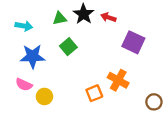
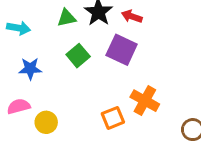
purple square: (133, 42) -> (122, 50), moved
blue star: (33, 56) -> (30, 69), size x0.7
pink semicircle: (24, 85) -> (19, 106), turned 140

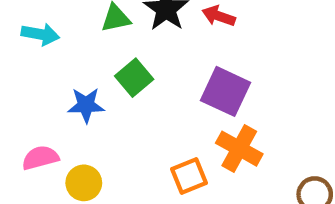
purple square: (122, 50) -> (226, 91), moved
blue star: (30, 69) -> (86, 105), moved

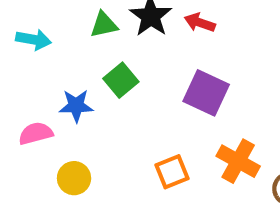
orange cross: (239, 149) -> (238, 161), moved
pink semicircle: (40, 158) -> (36, 133), moved

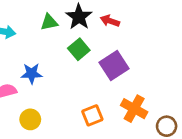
green square: (121, 80) -> (79, 49), moved
purple square: (206, 93) -> (114, 65), turned 32

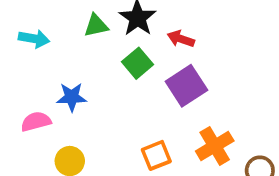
red arrow: (110, 21) -> (181, 39), moved
orange cross: (134, 109) -> (215, 146), turned 30

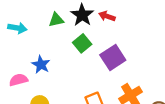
red arrow: (181, 39) -> (107, 16), moved
blue star: (72, 97) -> (41, 65), turned 30

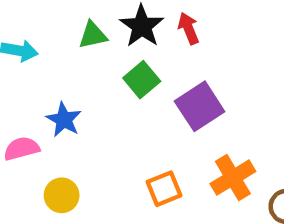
red arrow: (107, 16) -> (188, 28), turned 49

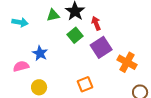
red arrow: (188, 28) -> (96, 23), moved
orange cross: (233, 178) -> (127, 62), moved, turned -30

